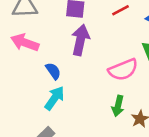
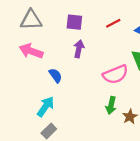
purple arrow: (80, 40) -> (79, 49), size x0.7
cyan arrow: (55, 98) -> (46, 107), moved

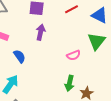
pink semicircle: (115, 74) -> (74, 55), size x0.6

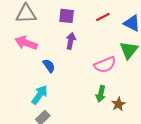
pink semicircle: (74, 55) -> (105, 65), size x1.5

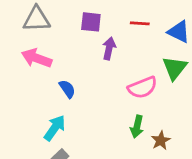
red line: (103, 17) -> (140, 23), turned 32
purple arrow: (71, 41) -> (109, 48), moved

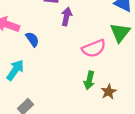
blue semicircle: (67, 89) -> (32, 39), moved
cyan arrow: (55, 128) -> (15, 70), moved

